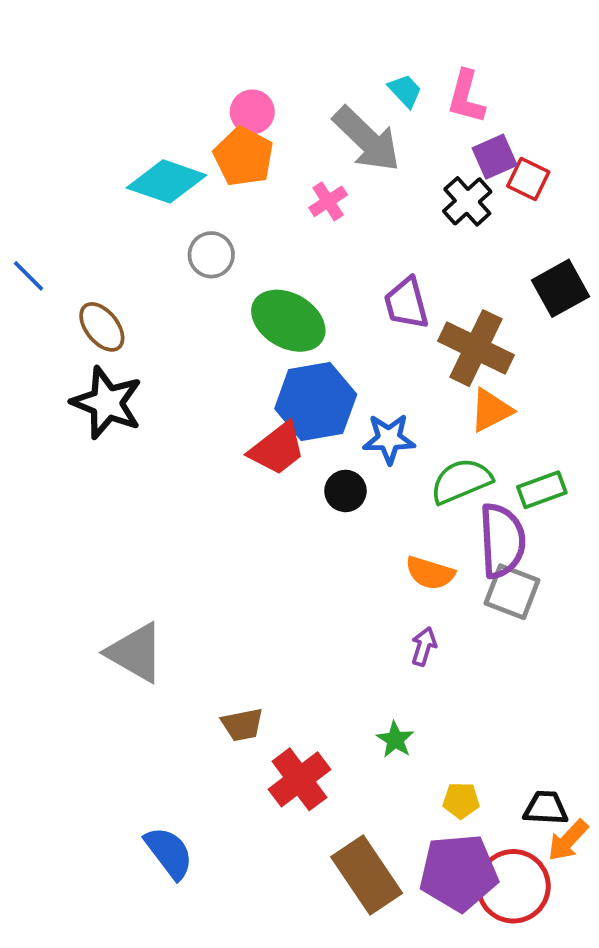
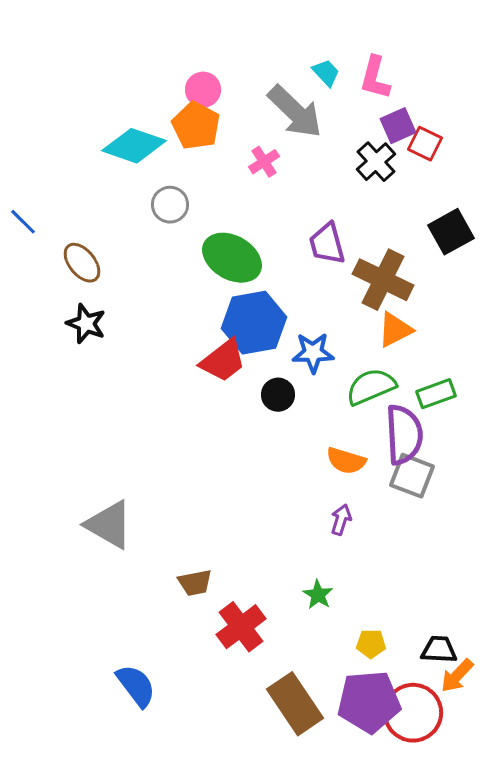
black star: (107, 403) -> (86, 324), size x0.7

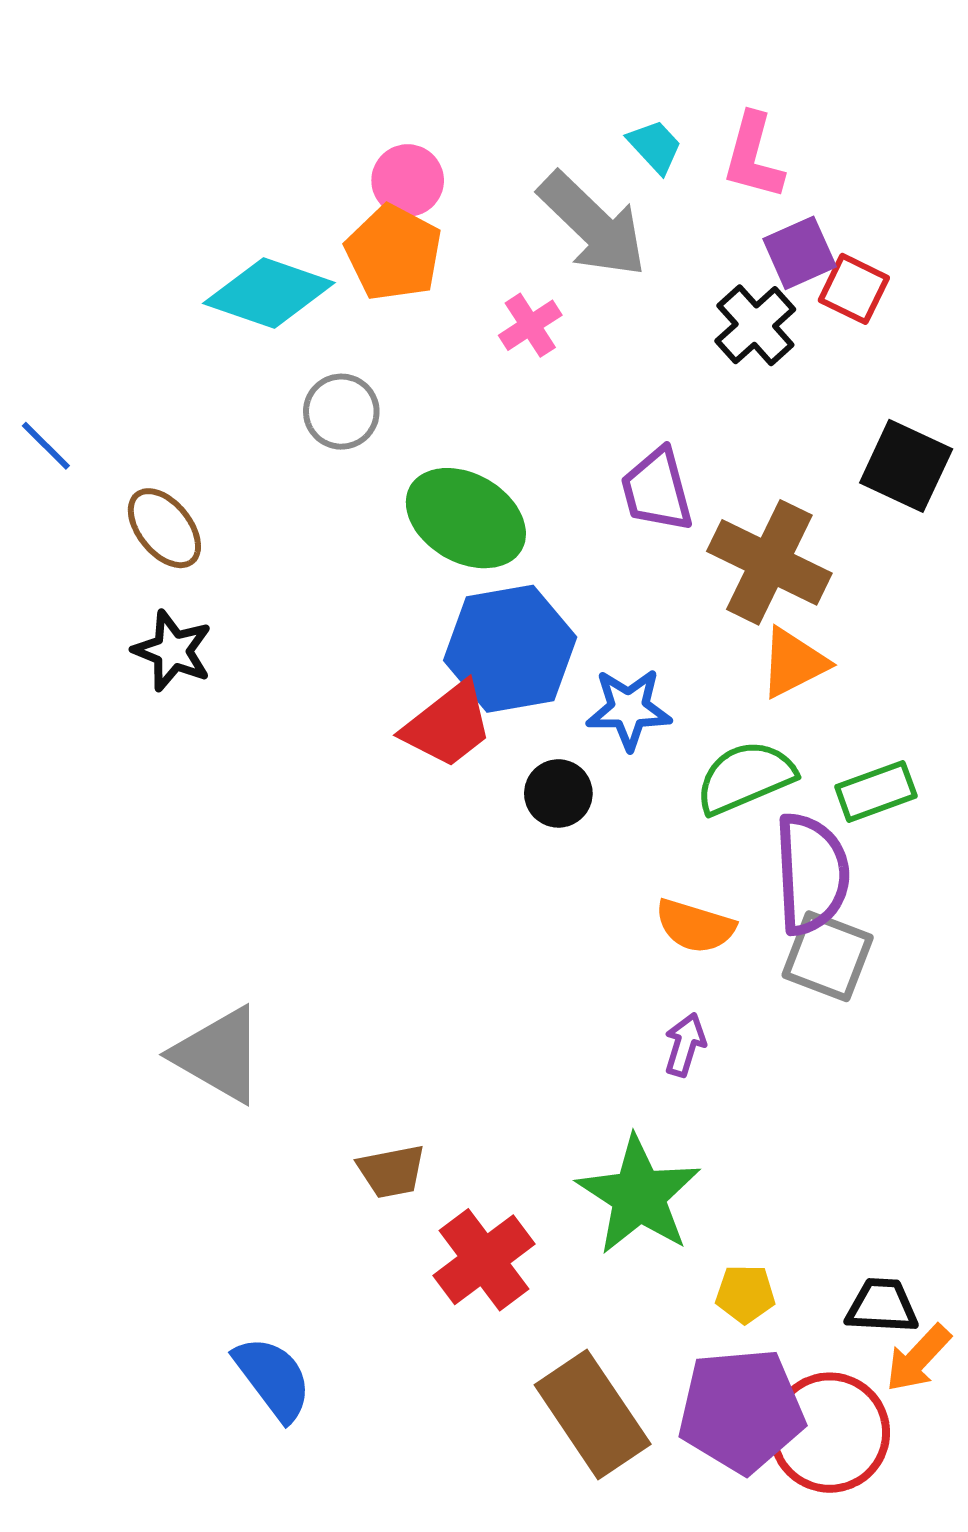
black square: (451, 232) -> (906, 466), turned -36
green star: (318, 595) -> (639, 1195), size x2.0

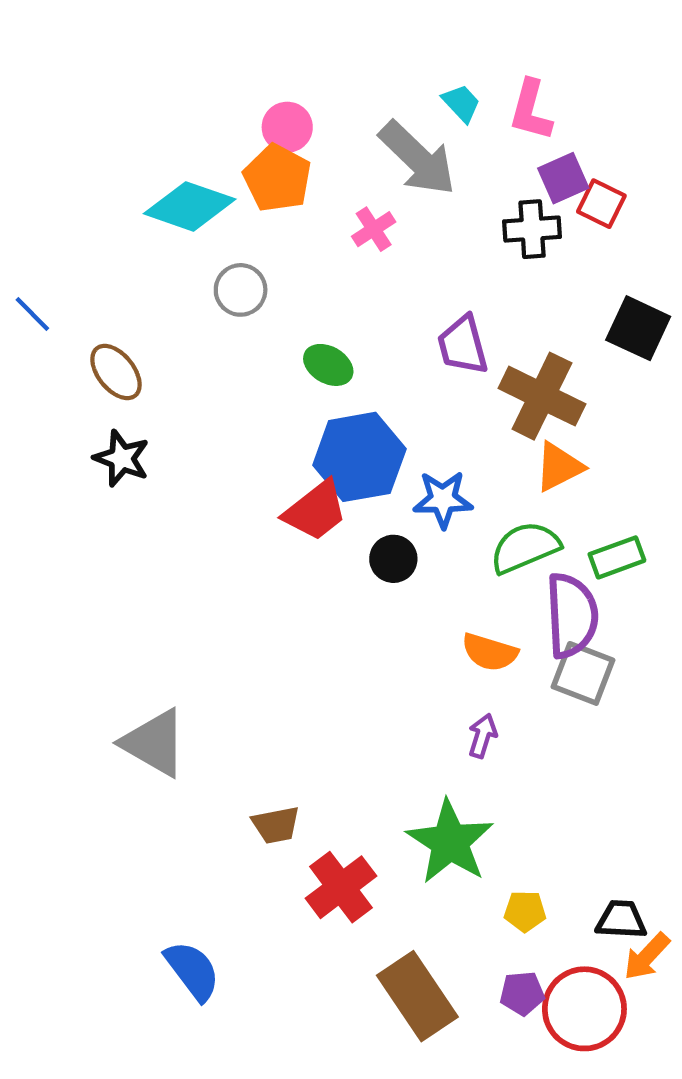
black cross: (755, 325) -> (532, 229), turned 38
green ellipse: (466, 518) -> (328, 365), size x0.6
purple pentagon: (741, 1410) -> (522, 993), size x0.5

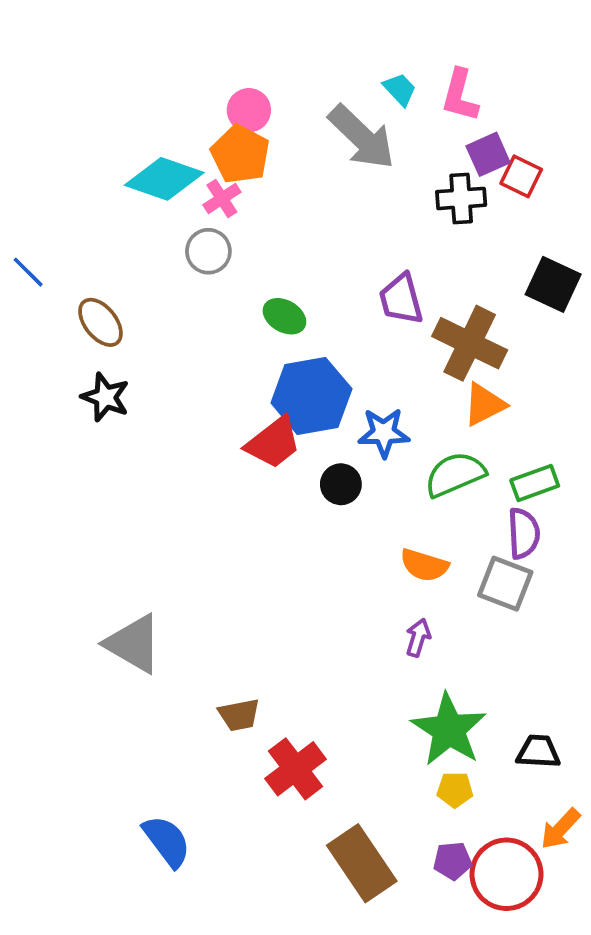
pink cross: (374, 229) -> (222, 198), moved
purple semicircle: (572, 615) -> (524, 533), moved, size x0.7
green star: (450, 842) -> (449, 730), moved
black trapezoid: (621, 920) -> (538, 752), moved

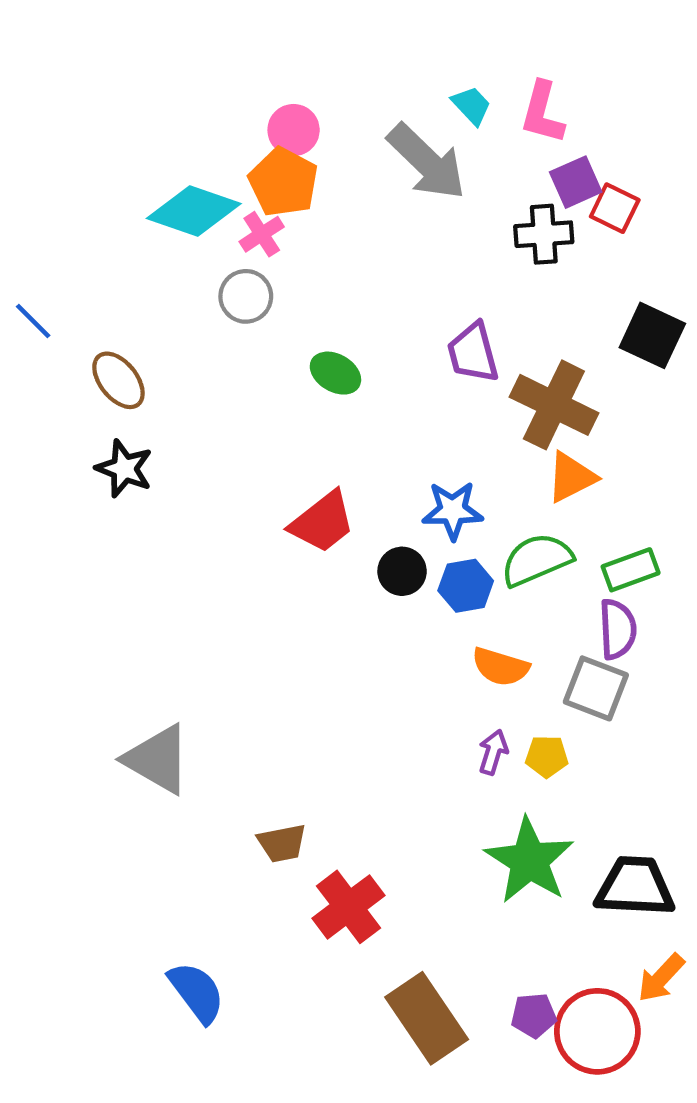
blue hexagon: (311, 396) -> (466, 586), moved, size x0.6
black trapezoid: (538, 752) -> (635, 887), size x1.5
yellow pentagon: (455, 790) -> (547, 756), moved

